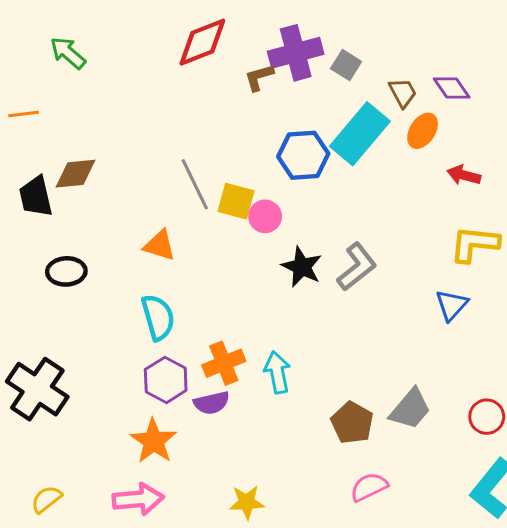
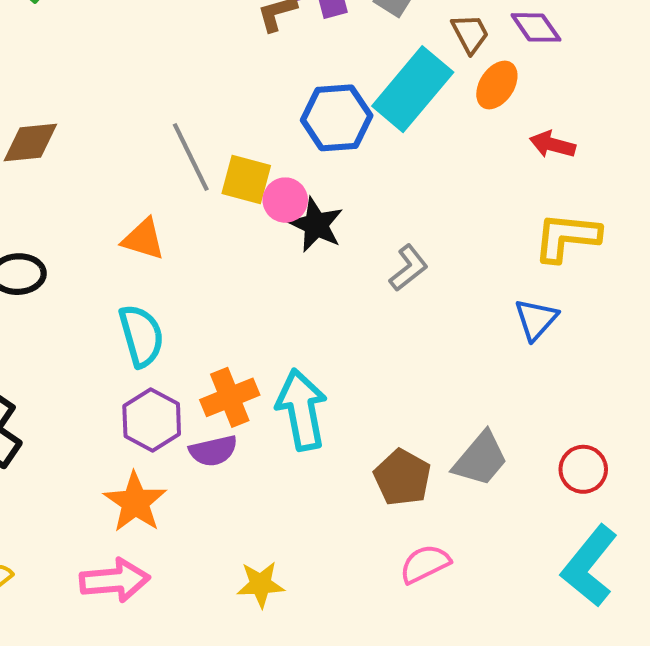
black star: (302, 267) -> (316, 225), moved
gray L-shape: (357, 267) -> (409, 268), size x0.7
cyan arrow: (277, 372) -> (302, 410), size x1.4

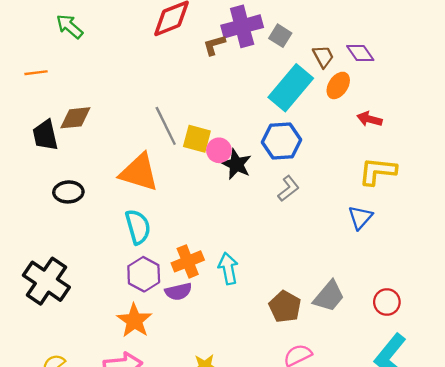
blue hexagon: (337, 118) -> (281, 141), moved
orange triangle: (143, 239) -> (139, 172), size x1.6
cyan arrow: (302, 410) -> (228, 268), size x0.7

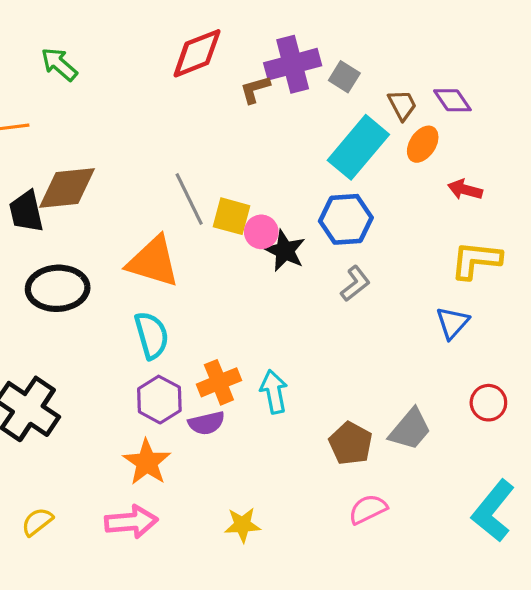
brown diamond: (75, 118) -> (67, 188), size x1.4
black ellipse: (68, 192) -> (58, 288), size x1.5
red circle: (387, 302) -> (488, 403), moved

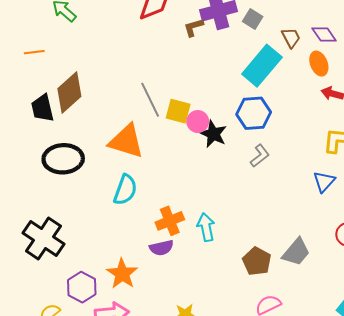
orange ellipse: (423, 144) -> (319, 64), moved, turned -55
brown diamond: (67, 188) -> (69, 93), turned -36
cyan semicircle: (152, 335) -> (125, 190), turned 36
purple hexagon: (159, 400) -> (82, 287), moved

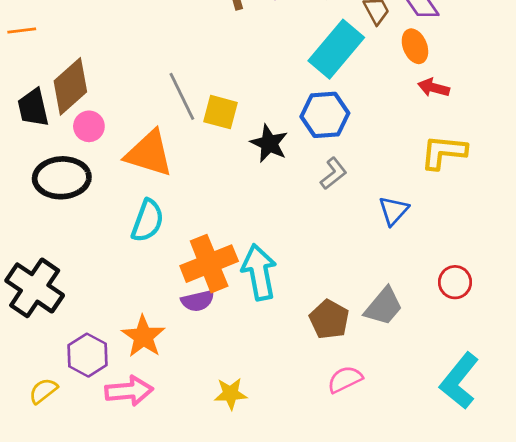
pink circle: (198, 122) -> (89, 126), moved
blue triangle: (324, 182) -> (394, 211), moved
orange cross: (170, 221) -> (209, 264), size x1.4
cyan arrow: (206, 227) -> (259, 272), size x1.4

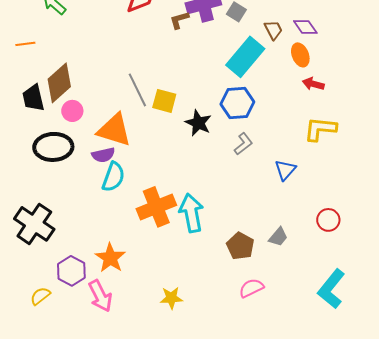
purple semicircle: (198, 301) -> (103, 155), moved
gray trapezoid: (384, 306) -> (278, 237), size x0.7
pink arrow: (129, 391) -> (100, 296), turned 68

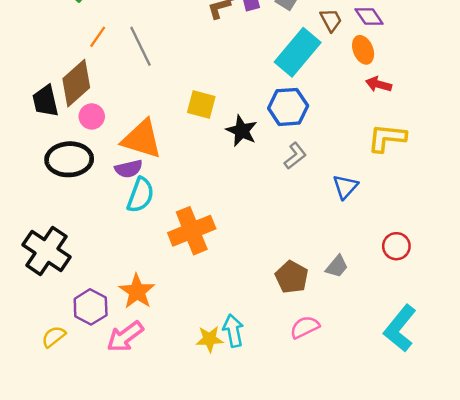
orange line: (25, 44) -> (98, 37), moved, turned -48
gray line: (137, 90) -> (141, 46), moved
cyan arrow: (191, 213) -> (233, 331), moved, size x0.7
pink arrow: (100, 296) -> (125, 337), turned 80

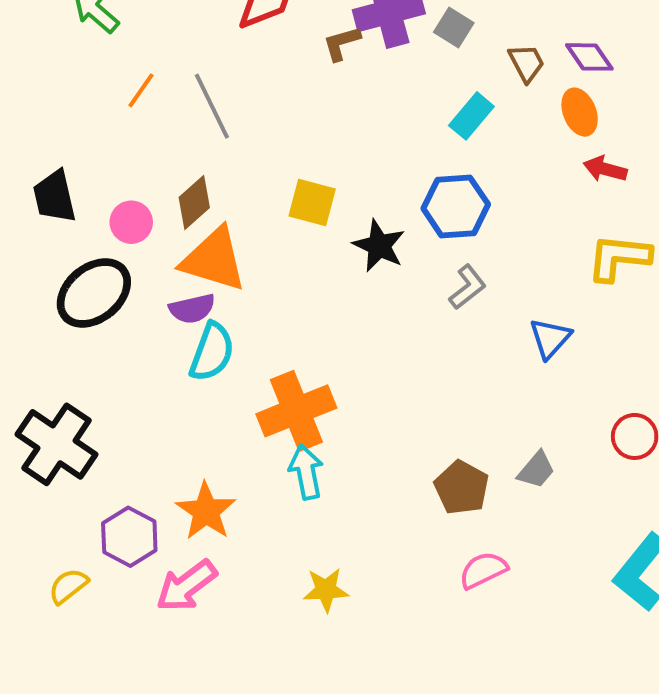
cyan rectangle: (298, 52) -> (471, 116), size x0.6
brown diamond: (76, 83) -> (194, 202), moved, size x0.7
black ellipse: (69, 159) -> (94, 293), turned -36
cyan arrow: (233, 331) -> (306, 472), moved

